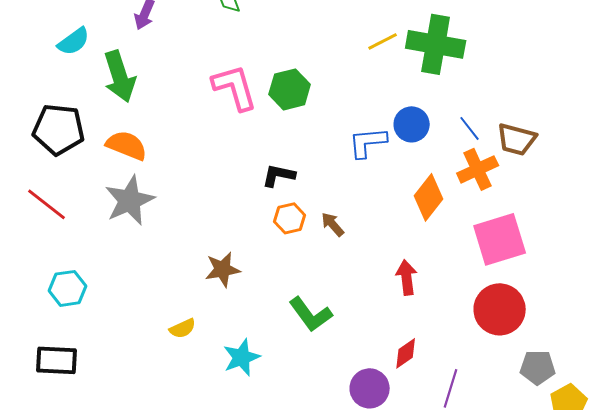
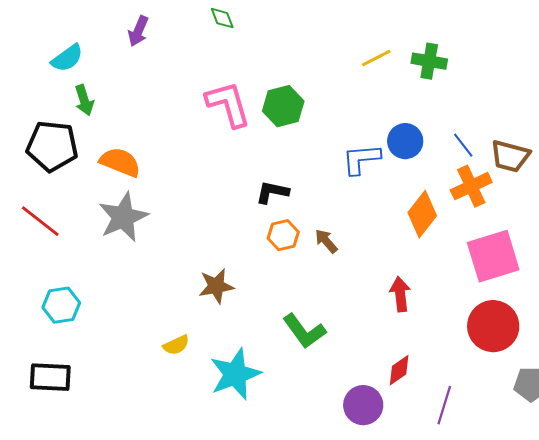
green cross: (436, 44) -> (429, 61), size x0.6
green arrow: (120, 76) -> (84, 100), moved, size x0.6
cyan star: (242, 357) -> (235, 374), size x1.4

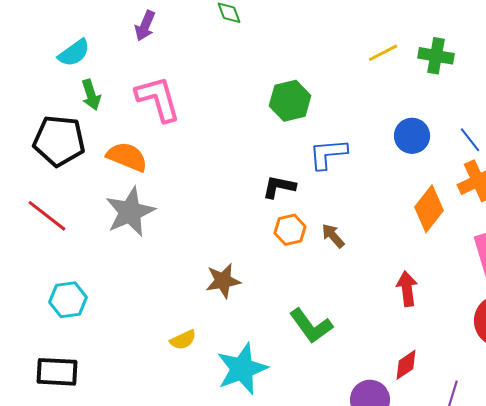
pink L-shape: (228, 104) -> (158, 99), moved
blue L-shape: (361, 159) -> (328, 154), moved

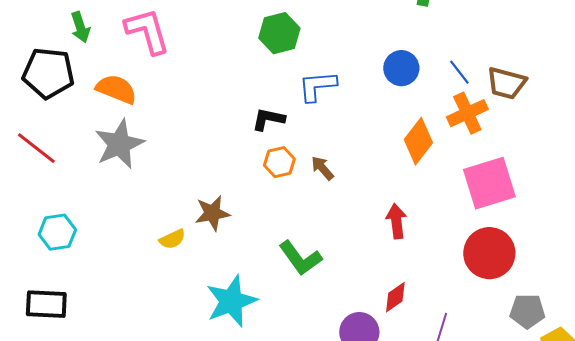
yellow semicircle: (183, 340) -> (172, 239), moved

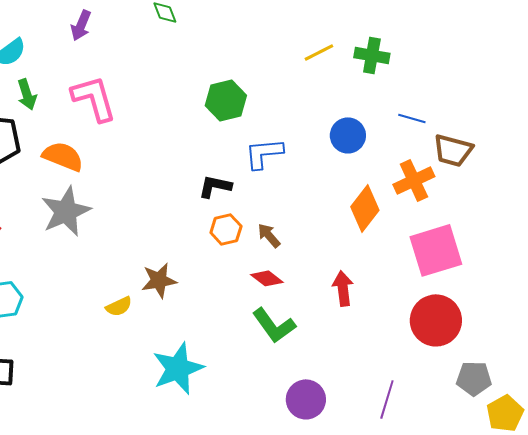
blue line: (459, 72) -> (412, 118), moved, turned -36
green L-shape: (300, 258) -> (274, 325), moved
red diamond: (395, 297) -> (267, 278), moved, turned 72

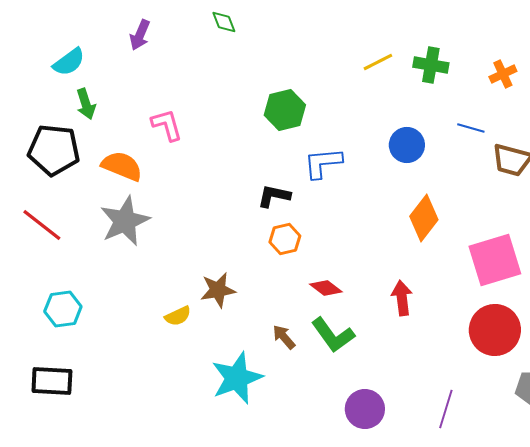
pink L-shape: (94, 98) -> (167, 125), moved, size x0.7
orange cross: (414, 180) -> (503, 74), moved, size x0.7
brown arrow: (269, 235) -> (284, 337), moved

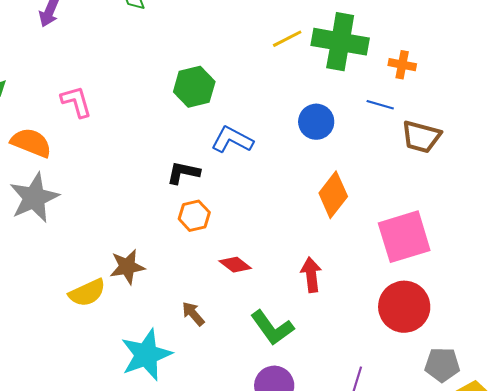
green cross: (431, 65) -> (340, 42), size x1.6
orange cross: (503, 74) -> (402, 65), moved, turned 36
blue L-shape: (323, 163) -> (232, 140), turned 33
yellow semicircle: (178, 316) -> (87, 293), size x1.4
green L-shape: (333, 335) -> (272, 328), moved

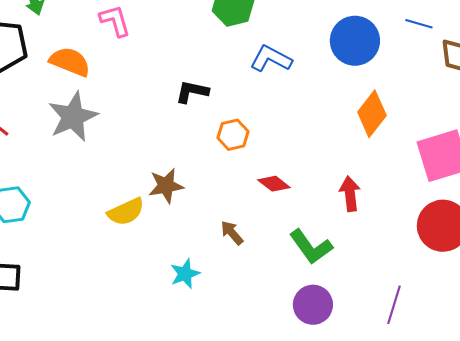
blue circle: (316, 122) -> (355, 41), size x1.4
black L-shape: (183, 173) -> (192, 92), moved
cyan star: (146, 355) -> (185, 274), size x0.6

